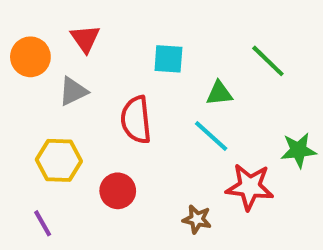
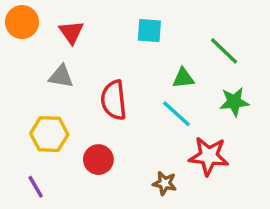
orange circle: (30, 57) -> (22, 22), moved
cyan square: (168, 59) -> (149, 31), moved
gray triangle: (73, 91) -> (61, 76), turned 36
green star: (298, 150) -> (234, 102), moved

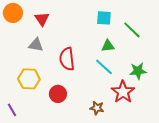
cyan square: (149, 31) -> (104, 18), moved
green star: (234, 102) -> (138, 71), moved
red star: (209, 156) -> (123, 92), turned 30
purple line: (36, 187) -> (12, 110), moved

